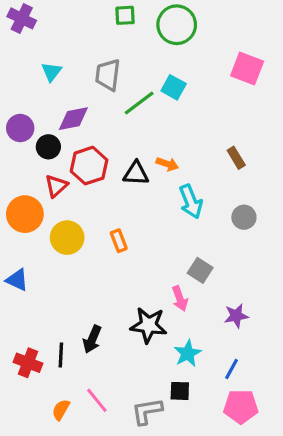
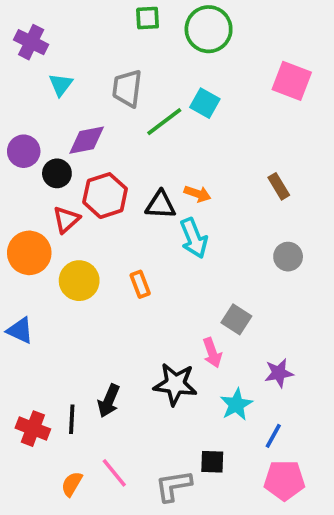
purple cross: (22, 18) -> (31, 42), moved
cyan arrow: (191, 202) -> (194, 238), moved
cyan star: (188, 353) -> (236, 404), moved

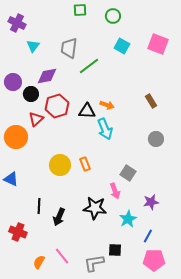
green circle: (209, 29) -> (113, 16), size x0.6
cyan square: (205, 103) -> (122, 46), moved
yellow circle: (79, 281) -> (60, 165), moved
orange rectangle: (140, 284) -> (85, 164), moved
black line: (72, 419) -> (39, 206), moved

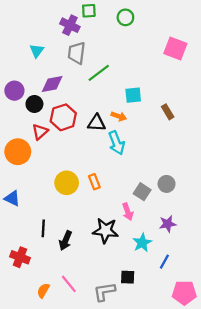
purple cross: (17, 23) -> (70, 25), moved
cyan square: (122, 46) -> (133, 95), moved, turned -35
gray circle: (156, 139) -> (167, 184), moved
pink pentagon: (154, 260) -> (184, 293), moved

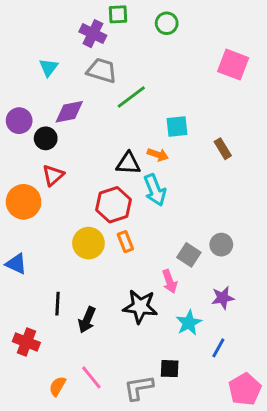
gray trapezoid: (77, 53) -> (102, 70), turned 100
red hexagon: (63, 117) -> (114, 205), moved
pink pentagon: (184, 293) -> (245, 389), turned -30

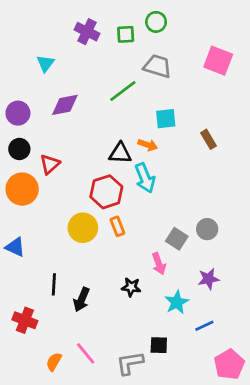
green square: (118, 14) -> (126, 34), moved
gray trapezoid: (102, 70) -> (157, 66), moved
black circle: (46, 138) -> (19, 149), moved
black star: (140, 307) -> (131, 287), size x0.6
blue line: (218, 348) -> (204, 326), turned 36

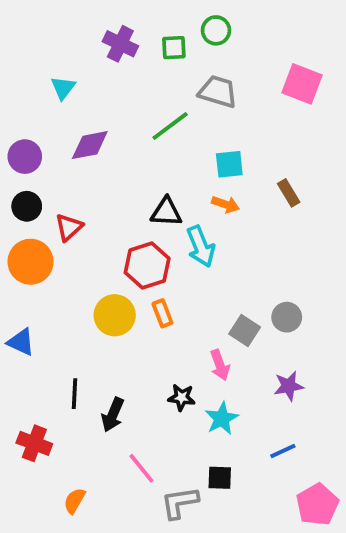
orange arrow: (148, 145) -> (226, 204), moved
cyan star: (177, 302) -> (222, 418), moved
pink line: (86, 353) -> (141, 468), moved

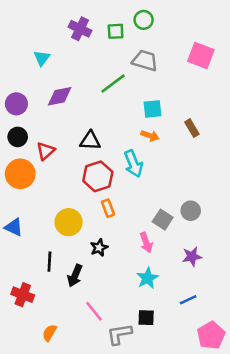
black triangle: (166, 212) -> (90, 141), moved
yellow circle: (115, 315) -> (69, 222), moved
black star: (182, 397) -> (99, 248), moved, turned -30

